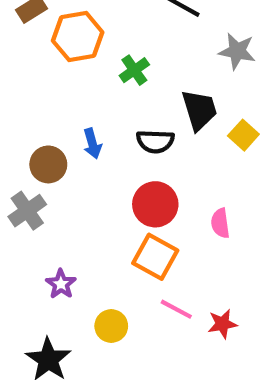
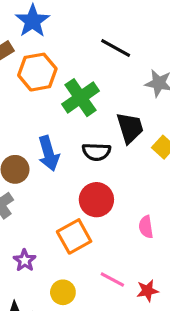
green cross: (134, 70) -> (80, 98), size x1.6
blue arrow: (92, 143) -> (49, 153), size x1.5
pink semicircle: (220, 223) -> (146, 227), moved
orange square: (155, 257) -> (74, 236), moved, turned 32

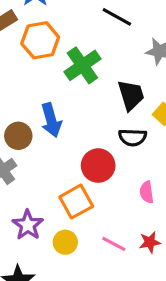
black semicircle: (96, 152) -> (133, 137), moved
purple star: (25, 260) -> (28, 225), size x1.4
red star: (148, 291) -> (150, 242), moved
yellow circle: (63, 292) -> (65, 242), moved

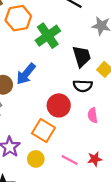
blue arrow: (51, 120) -> (26, 74), turned 55
pink semicircle: (147, 192) -> (93, 115), moved
orange square: (76, 202) -> (43, 131), turned -30

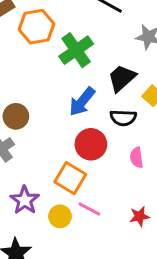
black trapezoid: (82, 56) -> (122, 78), turned -115
blue arrow: (26, 74) -> (82, 102), moved
pink line: (70, 160) -> (89, 209), moved

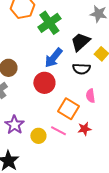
red circle: (91, 144) -> (44, 83), moved
orange square: (70, 178) -> (68, 109), moved
red star: (139, 216) -> (84, 129), moved

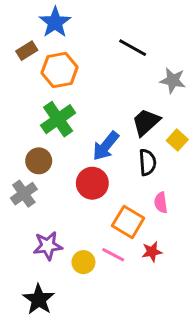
green cross: (49, 23) -> (58, 119), moved
black semicircle: (81, 69) -> (147, 162), turned -96
purple star: (14, 125) -> (48, 246), turned 30

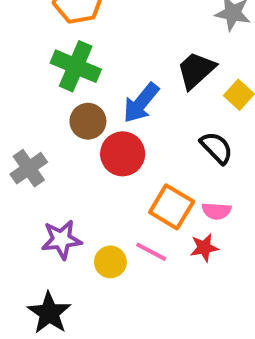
green cross: (58, 119) -> (76, 66), turned -32
brown circle: (39, 161) -> (88, 121), moved
black semicircle: (147, 162) -> (216, 148), moved, turned -40
pink semicircle: (161, 203) -> (216, 211), moved, turned -78

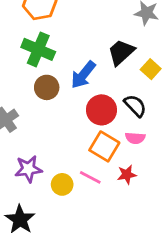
red circle: (123, 154) -> (101, 110), moved
pink semicircle: (216, 211) -> (135, 138), moved

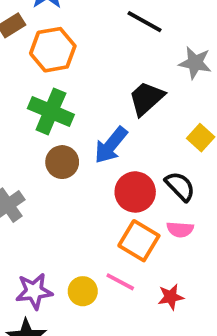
black trapezoid: (121, 52) -> (146, 98), moved
purple star: (28, 169) -> (34, 291), moved
red star: (127, 175) -> (171, 297), moved

